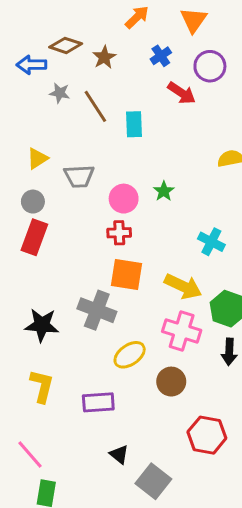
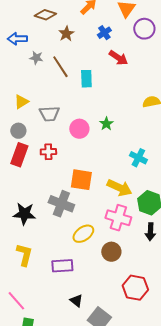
brown diamond: (66, 45) -> (45, 15), moved
purple circle: (210, 66) -> (144, 29), moved
red cross: (119, 233) -> (48, 152), moved

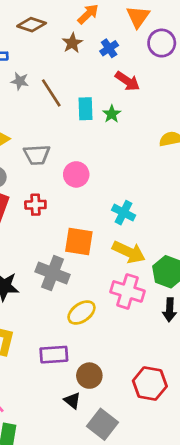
brown star: (66, 34) -> (72, 43), moved
green star: (106, 124) -> (112, 114), moved
cyan cross: (138, 158) -> (124, 213), moved
brown circle: (111, 252) -> (89, 376), moved

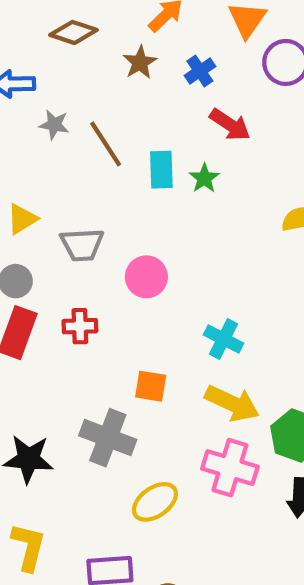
orange square: (79, 242) -> (151, 386), size x0.7

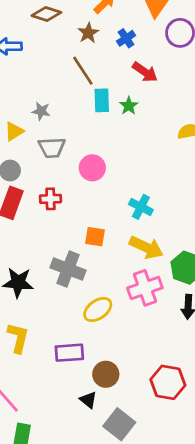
gray star: (54, 125) -> (41, 111), moved
brown line: (106, 144) -> (83, 71), moved
pink cross: (230, 468) -> (145, 288), turned -36

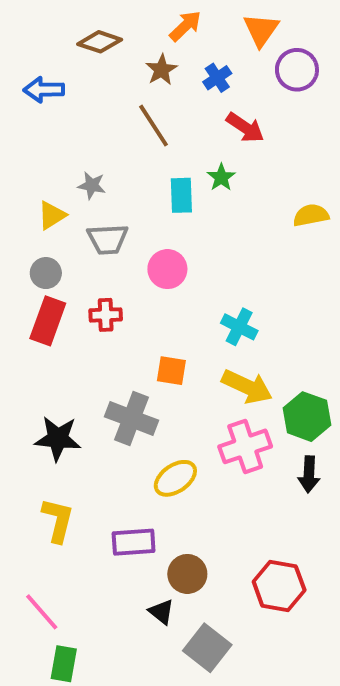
cyan rectangle: (102, 100) -> (181, 195), moved

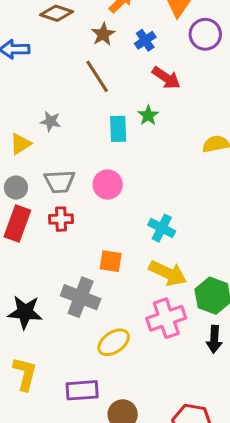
gray trapezoid: (108, 239) -> (60, 181), moved

